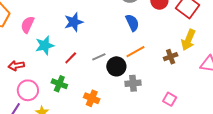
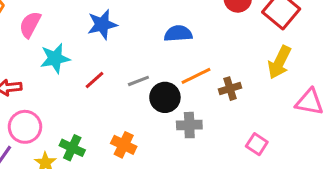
blue semicircle: (132, 23) -> (178, 34), moved, turned -72
brown cross: (171, 57) -> (230, 89), moved
green cross: (59, 84) -> (72, 148), moved
pink square: (170, 99) -> (257, 144), moved

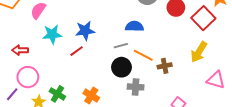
blue star: (102, 25) -> (85, 31), moved
orange line: (196, 76) -> (143, 55), turned 48
gray line: (138, 81) -> (121, 46), moved

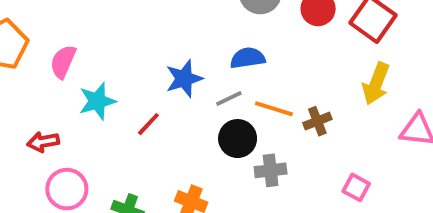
blue star: (85, 31) -> (184, 79), moved

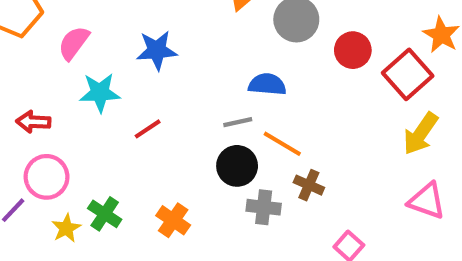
blue star: (184, 79) -> (157, 50), moved
yellow arrow: (376, 84) -> (421, 134), moved
brown cross: (317, 121) -> (309, 185), moved, turned 32

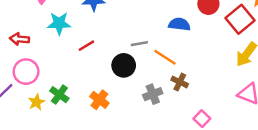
blue semicircle: (267, 84) -> (179, 24), moved
black circle: (237, 166) -> (124, 65), moved
gray cross: (264, 207) -> (153, 94), turned -30

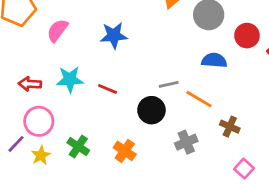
cyan star: (59, 23) -> (70, 79), moved
red line: (86, 46) -> (107, 89), turned 56
brown cross: (180, 82) -> (230, 127), moved
yellow star: (37, 102) -> (41, 155), moved

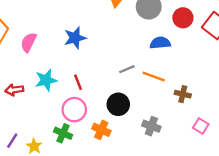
red line: (107, 89) -> (78, 82), turned 56
black circle: (151, 110) -> (118, 104), moved
pink circle: (39, 121) -> (74, 110), moved
gray cross: (186, 142) -> (151, 126), moved, turned -36

